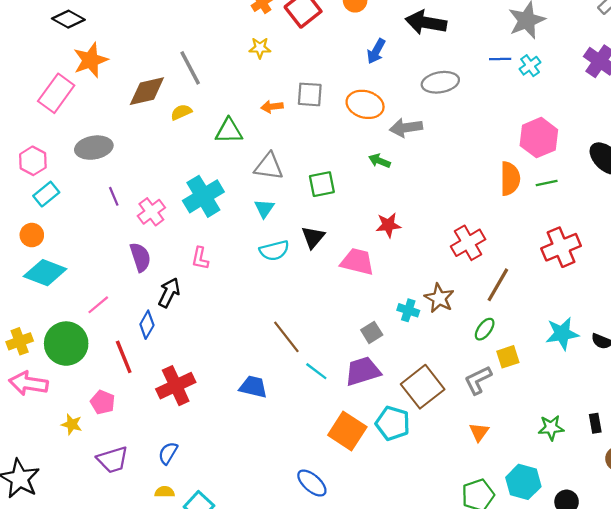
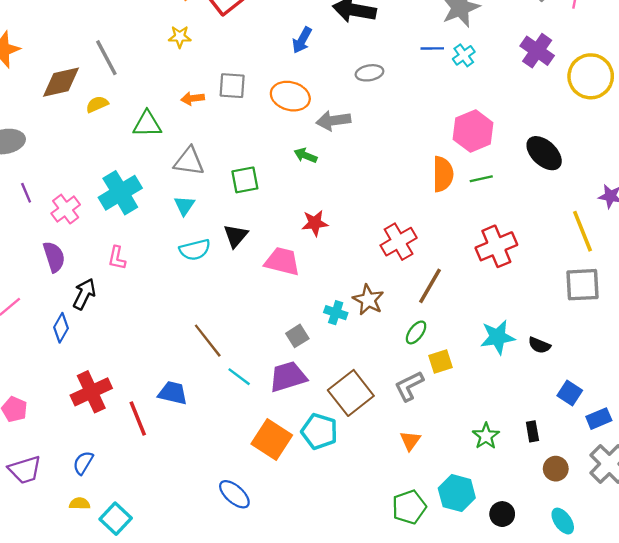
gray ellipse: (440, 82) -> (369, 73), size x0.7
red line: (124, 357) -> (138, 419), moved
green star: (551, 428) -> (486, 436), turned -30

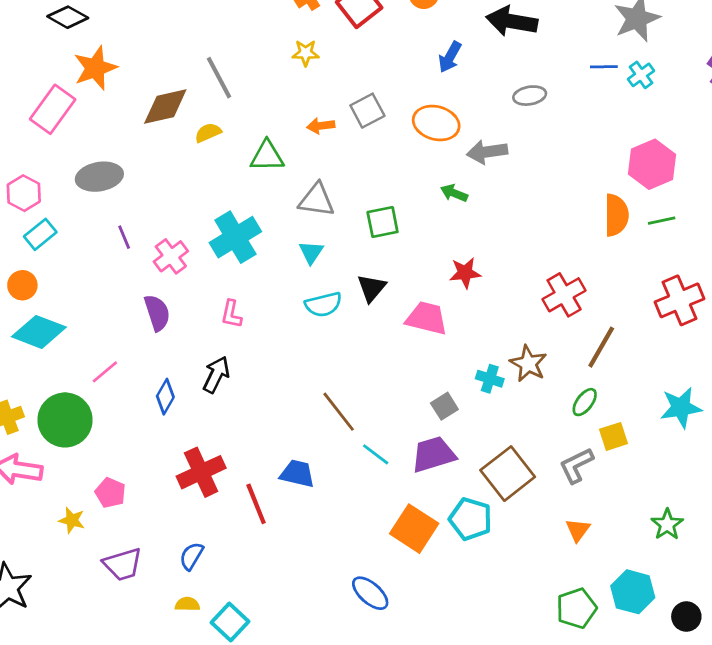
gray square: (232, 86) -> (367, 111), turned -32
black arrow: (84, 294) -> (216, 375), moved

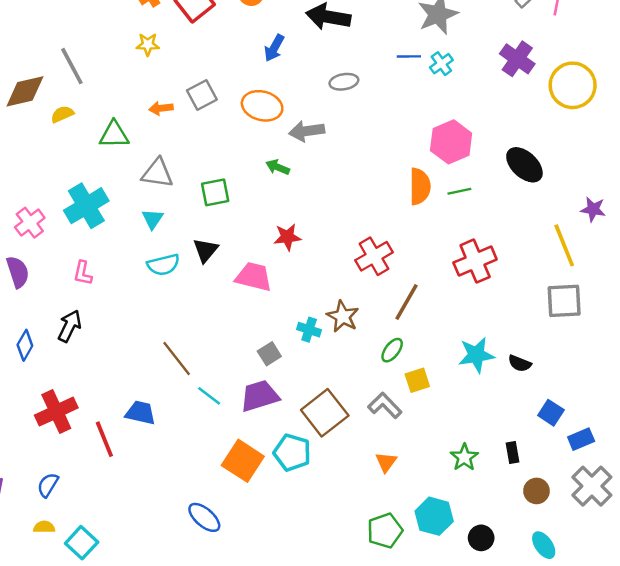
gray L-shape: (576, 465) -> (385, 406), turned 72

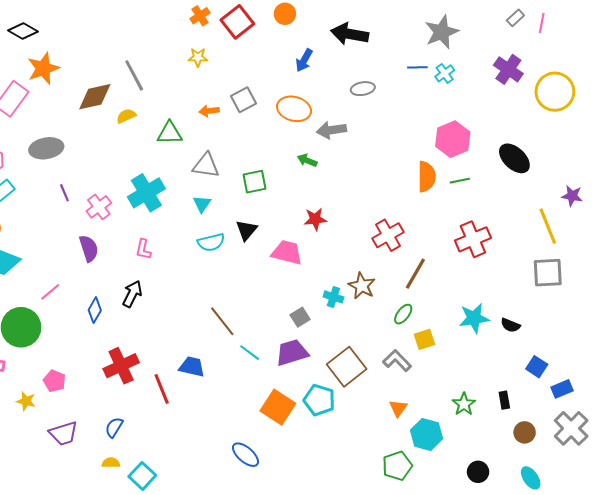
cyan hexagon: (434, 516) -> (426, 434), moved

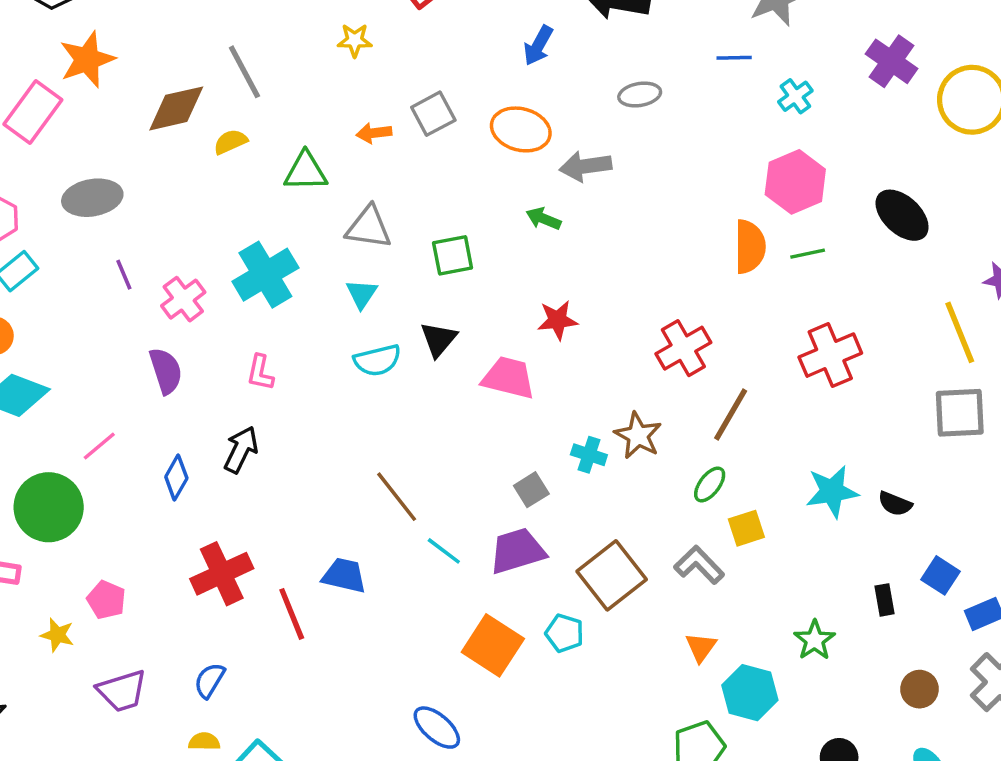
cyan cross: (445, 73) -> (795, 96), moved
cyan pentagon: (319, 400) -> (564, 633), size x0.7
black rectangle: (504, 400) -> (885, 600), moved

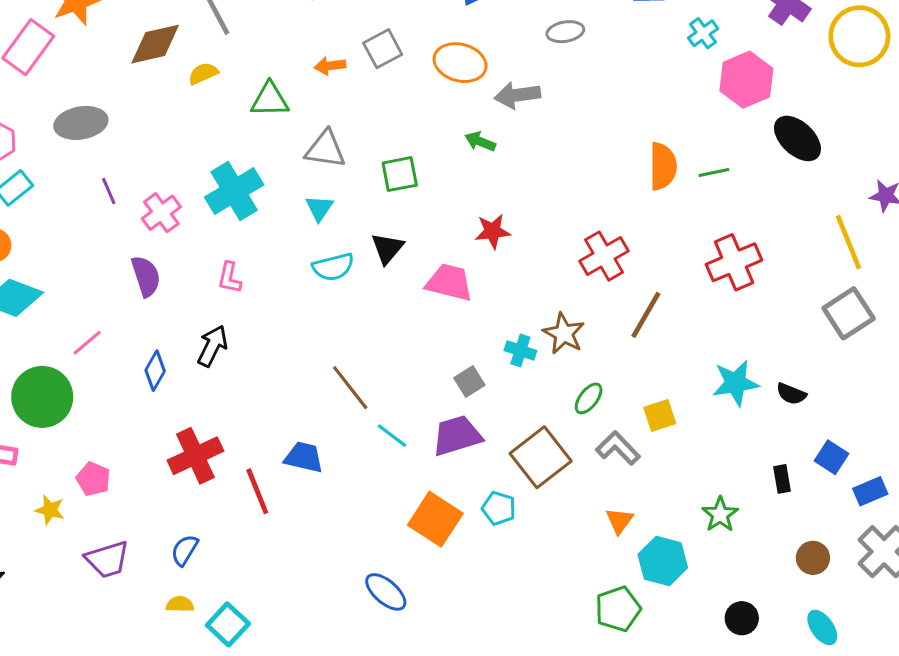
pink hexagon: (795, 182) -> (746, 80), moved
gray square: (960, 413) -> (849, 313), turned -30
green ellipse: (710, 484) -> (589, 398), moved

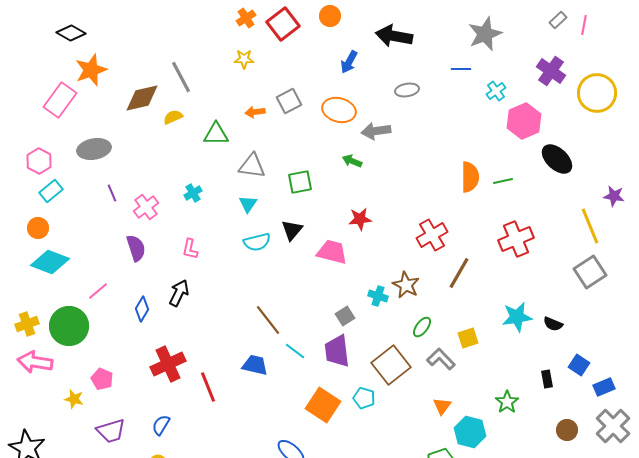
cyan cross: (234, 191) -> (193, 193), size x0.5
purple trapezoid: (457, 436) -> (337, 351), turned -80
blue trapezoid: (304, 457) -> (255, 365), moved

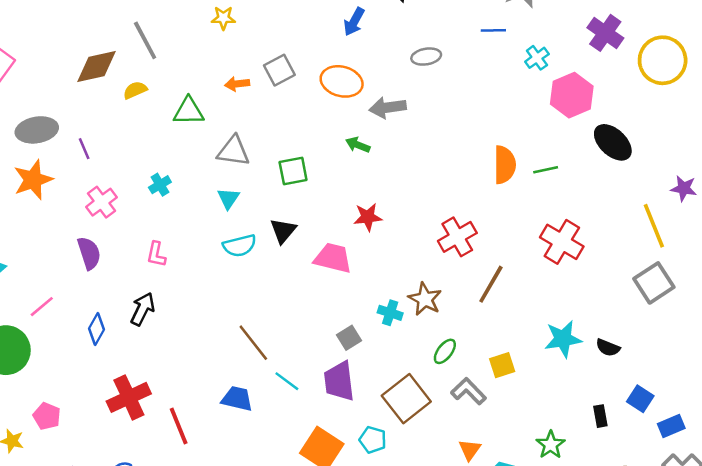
orange star: (91, 70) -> (33, 180), moved
purple line: (112, 193) -> (84, 149), moved
red cross: (516, 239) -> (562, 242), turned -36

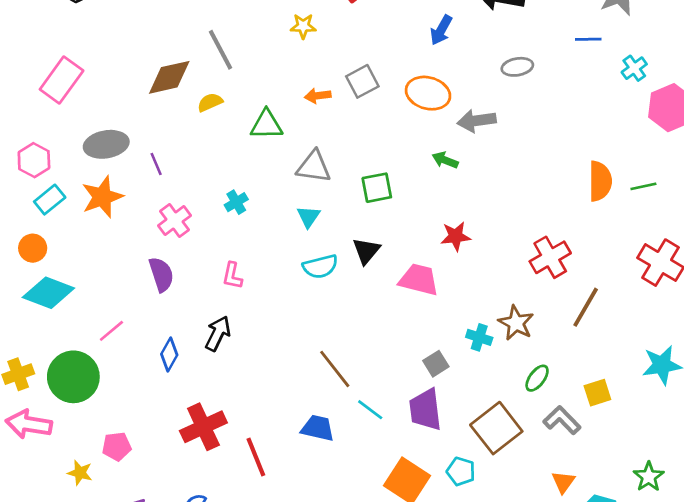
pink pentagon: (47, 416) -> (117, 446), turned -30

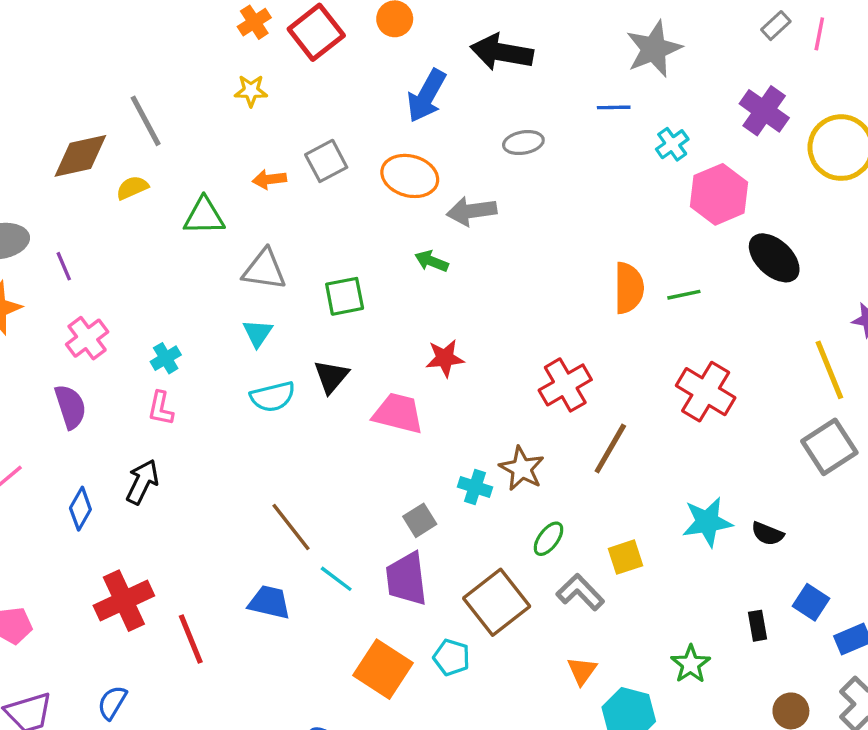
blue arrow: (441, 30) -> (426, 96), size x1.4
cyan cross: (236, 202) -> (166, 358), moved

